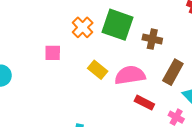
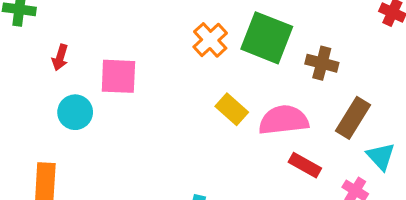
pink square: (53, 53) -> (118, 76), moved, size x1.4

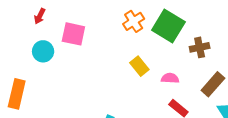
brown cross: (322, 63) -> (200, 47), turned -36
pink semicircle: (284, 120) -> (170, 78), size x0.6

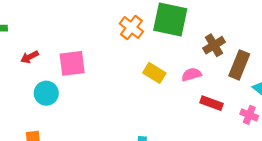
red arrow: (40, 16) -> (30, 57), turned 56
brown cross: (200, 47) -> (214, 45), moved

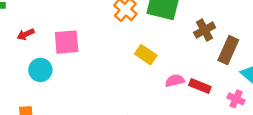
pink semicircle: (191, 74) -> (175, 81), moved

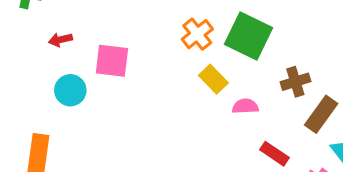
yellow rectangle: (146, 55) -> (213, 79), moved
pink semicircle: (175, 81) -> (245, 106), moved

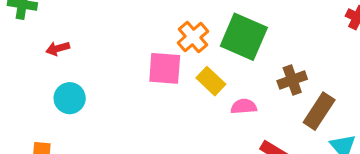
pink square: (112, 61) -> (165, 68), moved

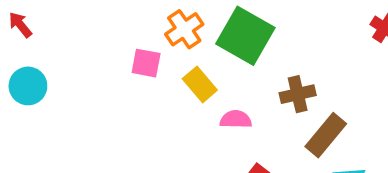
red arrow: (58, 49) -> (20, 25), turned 60
pink square: (165, 68) -> (146, 63), size x0.7

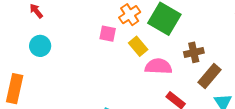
pink semicircle: (236, 119) -> (158, 66), size x1.5

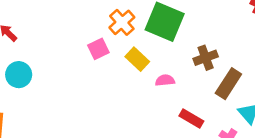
pink square: (108, 34) -> (98, 49), turned -30
pink semicircle: (158, 66) -> (165, 80), size x0.6

